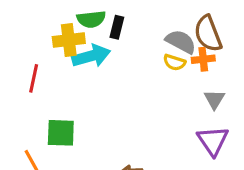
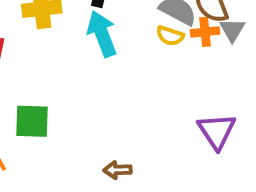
cyan arrow: (91, 56) -> (102, 34), moved, turned -96
gray triangle: (214, 99) -> (232, 30), moved

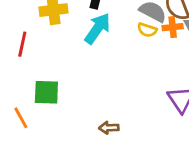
cyan arrow: (102, 34) -> (97, 28), turned 56

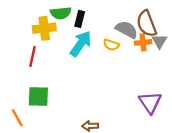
yellow semicircle: (147, 30) -> (111, 45), moved
red line: (22, 44) -> (32, 57), moved

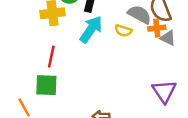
gray triangle: (160, 41) -> (168, 38), moved, turned -35
red line: (32, 57) -> (51, 57), moved

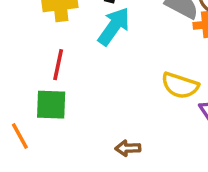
yellow semicircle: (123, 31) -> (180, 86), moved, size x1.5

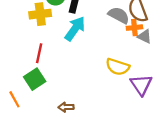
green square: (51, 105) -> (35, 79), turned -35
brown arrow: (128, 148) -> (66, 107), moved

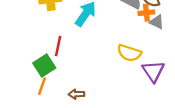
red line: (39, 53) -> (58, 46), moved
orange line: (14, 99) -> (42, 86), moved, turned 48

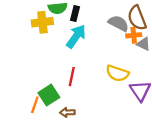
red line: (58, 46) -> (72, 77), moved
green square: (44, 66) -> (49, 95), moved

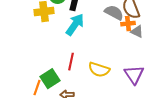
yellow semicircle: (117, 73) -> (99, 70), moved

